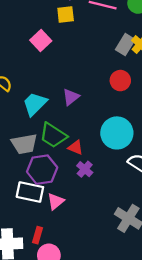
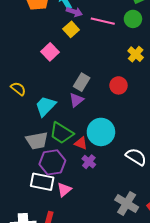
yellow square: (66, 15) -> (71, 29), turned -35
gray rectangle: (125, 45) -> (82, 82), moved
cyan circle: (117, 133) -> (101, 132), moved

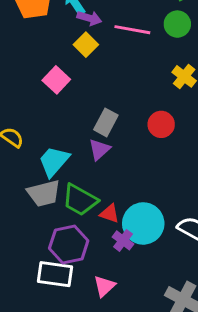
cyan circle: (101, 132) -> (143, 223), moved
gray trapezoid: (37, 141) -> (44, 193), moved
pink triangle: (64, 190) -> (104, 286), moved

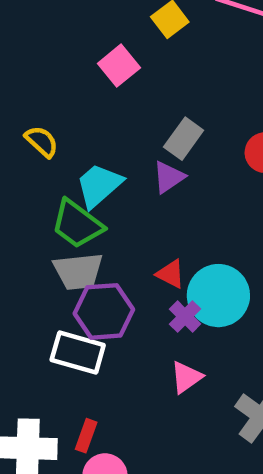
gray trapezoid: (44, 193) -> (78, 271), moved
green trapezoid: (80, 200) -> (77, 224), moved
pink triangle: (104, 286) -> (186, 377), moved

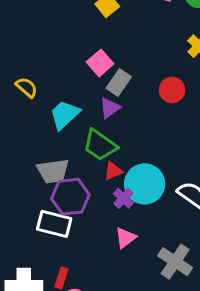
pink square: (119, 66) -> (100, 63), moved
green trapezoid: (77, 224) -> (100, 145), moved
red triangle: (171, 274) -> (113, 171), turned -48

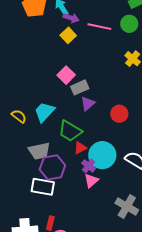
gray rectangle: (119, 82) -> (80, 87), turned 36
yellow semicircle: (27, 87) -> (19, 116), moved
red circle: (172, 90) -> (119, 114), moved
purple triangle: (110, 108) -> (88, 104), moved
pink triangle: (125, 238) -> (91, 181), moved

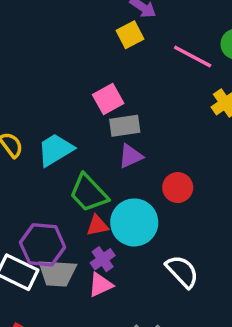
pink line: (99, 27) -> (193, 56), moved
gray trapezoid: (39, 151) -> (57, 273), moved
cyan circle: (102, 155) -> (134, 222), moved

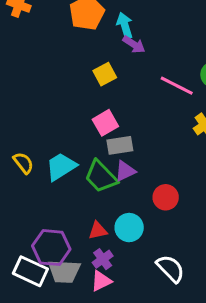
yellow square: (130, 35) -> (105, 74), moved
green trapezoid: (89, 193) -> (101, 177), moved
cyan circle: (134, 222) -> (129, 228), size x0.7

